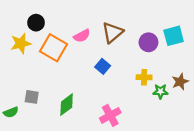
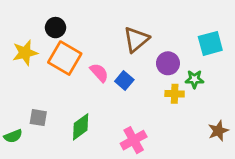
black circle: (36, 23) -> (55, 28), moved
pink semicircle: (82, 36) -> (99, 73), moved, turned -105
purple circle: (148, 42) -> (168, 63), moved
brown star: (180, 82) -> (218, 131), moved
green star: (160, 91) -> (194, 79), moved

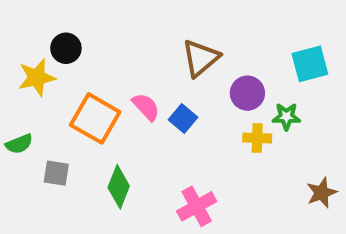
black circle: (55, 28) -> (66, 48), moved
orange square: (65, 58) -> (95, 118), moved
green diamond: (81, 127) -> (119, 187), turned -32
green semicircle: (13, 136) -> (19, 144), moved

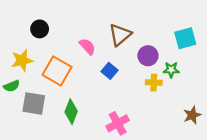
yellow star: (37, 78) -> (22, 60), moved
pink semicircle: (146, 107) -> (87, 46), moved
gray square: (56, 173) -> (34, 104), size x1.5

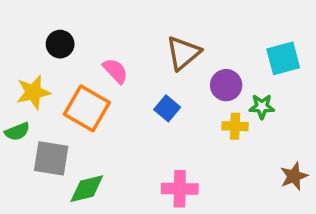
pink semicircle: (87, 46) -> (115, 71), moved
green diamond: (71, 112) -> (87, 189), moved, turned 55
pink cross: (118, 123) -> (180, 189), turned 30

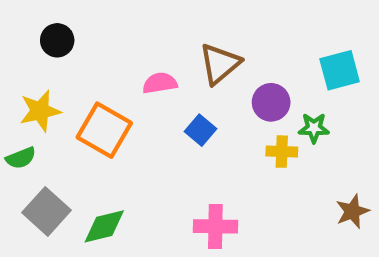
black circle: (60, 44) -> (57, 40), moved
pink semicircle: (115, 71) -> (160, 83), moved, turned -56
gray square: (51, 158) -> (46, 211), moved, turned 33

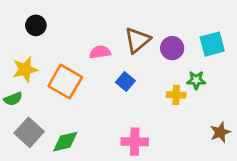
purple circle: (271, 102) -> (172, 48), moved

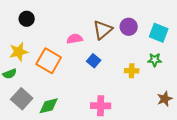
cyan square: (212, 44) -> (159, 33), turned 36
purple circle: (172, 48) -> (129, 27), moved
green star: (196, 80) -> (155, 60), moved

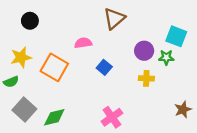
purple circle: (129, 27) -> (144, 51), moved
brown triangle: (103, 30) -> (114, 19), moved
green star: (155, 60) -> (166, 57), moved
pink cross: (101, 106) -> (112, 117), turned -36

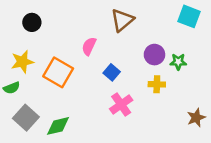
cyan square: (176, 36) -> (189, 16), moved
pink semicircle: (83, 43) -> (89, 46), turned -56
pink cross: (112, 117) -> (121, 105), moved

